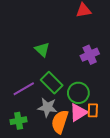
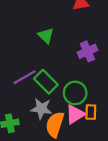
green triangle: (42, 50) -> (46, 36), moved
purple line: (24, 89) -> (25, 77), moved

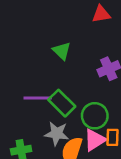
purple line: (25, 77) -> (38, 98), turned 30

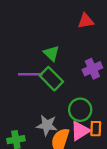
purple line: (38, 98) -> (30, 74), moved
green rectangle: (62, 103) -> (51, 79), moved

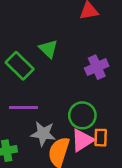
purple line: (30, 74) -> (24, 108), moved
green rectangle: (51, 79) -> (20, 66), moved

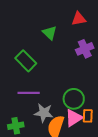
green triangle: (48, 49) -> (50, 33), moved
purple cross: (97, 67) -> (85, 49), moved

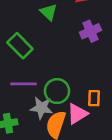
green circle: (74, 99) -> (57, 91), moved
orange rectangle: (88, 116) -> (94, 98), moved

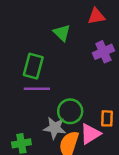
green rectangle: (20, 46) -> (33, 66), turned 60
purple line: (24, 84) -> (37, 89), moved

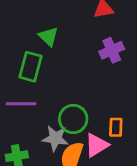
green triangle: (62, 33) -> (48, 36), moved
purple line: (37, 89) -> (21, 104), moved

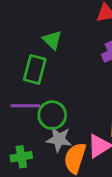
green circle: (73, 119) -> (52, 115), moved

